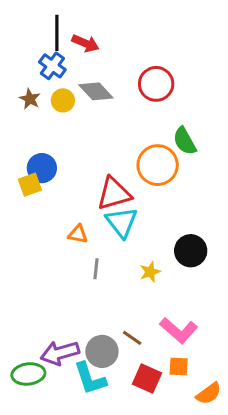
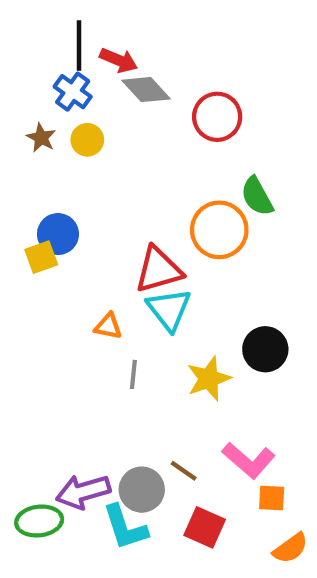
gray diamond: (96, 91) -> (146, 90), moved
yellow star: (150, 272) -> (209, 379), size x1.5
orange square: (179, 366) -> (272, 498), moved

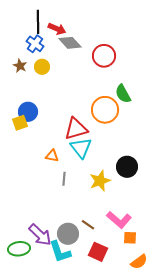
purple arrow: (83, 492) -> (40, 235), turned -120

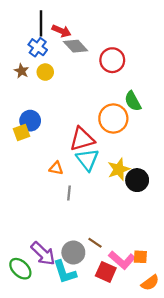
yellow star: (100, 181) -> (119, 169), moved
pink L-shape: (119, 220) -> (122, 260), moved
green ellipse: (19, 249) -> (20, 269), turned 50

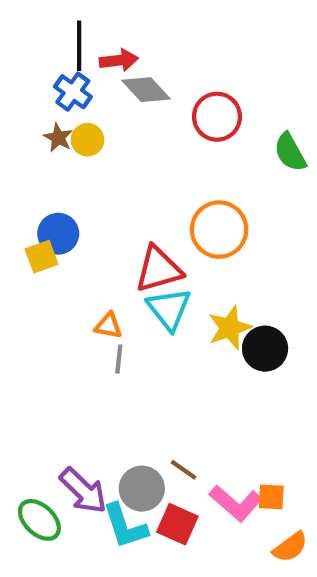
red arrow: (61, 31) -> (119, 60), turned -30
brown star: (21, 71) -> (58, 138), moved
green semicircle: (133, 101) -> (290, 152), moved
gray line: (69, 193) -> (119, 359), moved
red square: (106, 272) -> (177, 524), moved

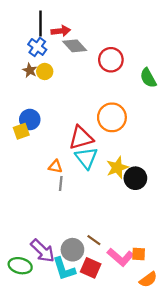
green ellipse: (39, 520) -> (20, 266), turned -30

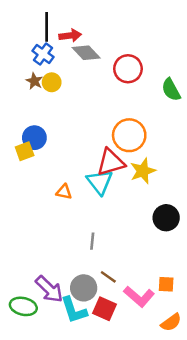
red triangle: (81, 138) -> (111, 162), moved
yellow star: (117, 168) -> (143, 171), moved
black circle: (135, 178) -> (166, 218), moved
gray line: (61, 184) -> (92, 241), moved
orange square: (139, 254) -> (166, 284), moved

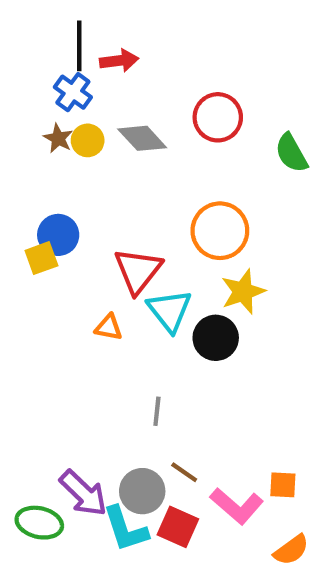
gray diamond: (86, 53) -> (142, 138), moved
red triangle: (111, 162) -> (138, 271), moved, turned -36
black circle: (166, 218) -> (216, 338), moved

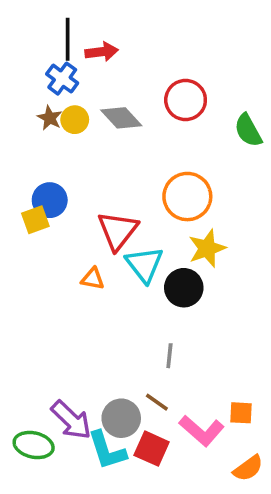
gray line: (157, 411) -> (169, 356), moved

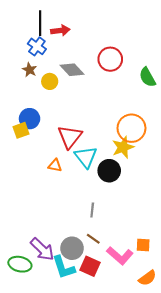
yellow circle: (75, 120) -> (50, 81), moved
orange circle: (187, 197) -> (131, 128), moved
gray line: (169, 356) -> (92, 210), moved

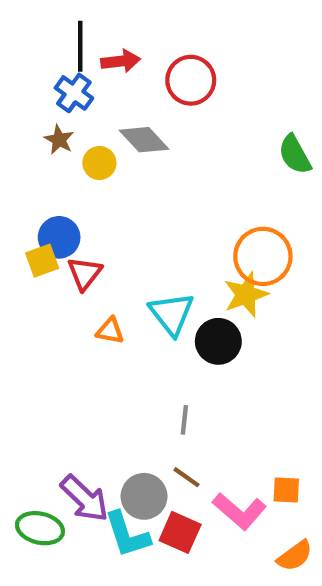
red circle: (110, 59) -> (191, 80), moved
red triangle: (70, 137) -> (85, 273), moved, size x0.7

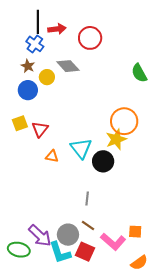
blue circle: (59, 237) -> (28, 90), moved

